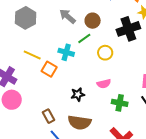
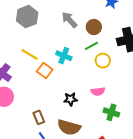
green line: (84, 38) -> (91, 46), moved

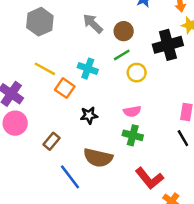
black star: (71, 99) -> (89, 115), moved
green cross: (111, 112) -> (133, 135), moved
brown rectangle: (39, 117) -> (52, 141), moved, turned 64

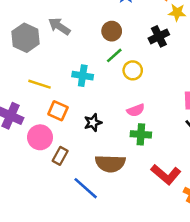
gray arrow: (93, 24) -> (59, 26), moved
black cross: (168, 45) -> (159, 36), size x0.7
orange square: (65, 88) -> (58, 111), moved
pink circle: (15, 123) -> (40, 137), moved

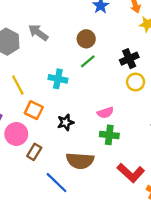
black cross: (159, 36) -> (129, 59), moved
yellow circle: (133, 70) -> (136, 82), moved
yellow line: (40, 84) -> (18, 85), turned 42

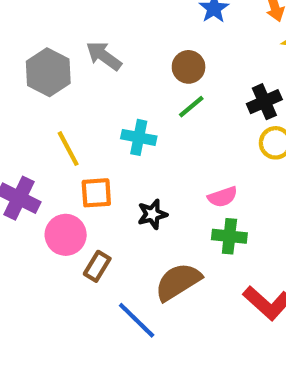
orange square: (34, 110) -> (96, 193), turned -30
brown semicircle: (80, 161) -> (178, 282), turned 144

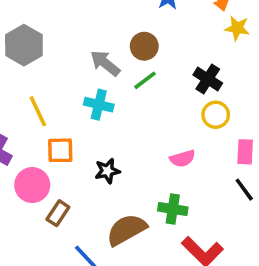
gray arrow: (104, 56) -> (105, 63), moved
black cross: (264, 102) -> (208, 79), turned -36
pink semicircle: (223, 197) -> (182, 159), moved
green cross: (229, 236) -> (173, 209), moved

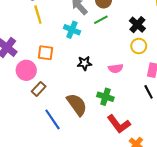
yellow line: (38, 111) -> (38, 15), moved
black star: (107, 171) -> (84, 63), moved
brown semicircle: (127, 230) -> (77, 105), turned 75

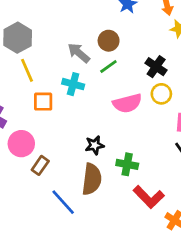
orange square: (46, 53) -> (43, 102), moved
black star: (84, 63) -> (95, 145), moved
pink semicircle: (116, 68) -> (127, 103), moved, size x1.5
brown semicircle: (77, 105) -> (92, 179), turned 50

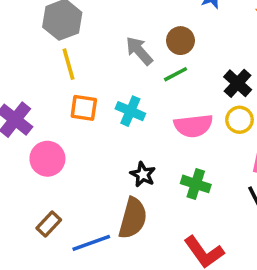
cyan cross: (73, 84) -> (130, 111), moved
black star: (95, 145) -> (143, 174), turned 30
green cross: (127, 164) -> (196, 184), moved
brown rectangle: (40, 165) -> (49, 224), moved
blue line: (63, 202) -> (91, 243), turned -76

